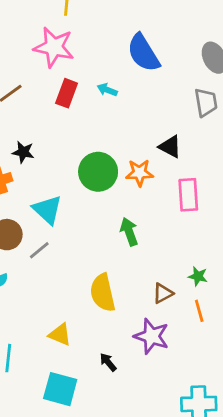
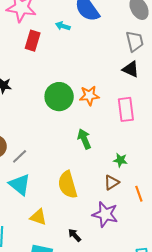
cyan arrow: (107, 90) -> (63, 26), moved
black triangle: (170, 147) -> (131, 69), moved
cyan triangle: (47, 210) -> (20, 185), moved
green star: (198, 276) -> (120, 160), moved

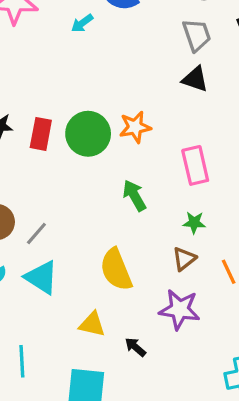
cyan arrow: (63, 26) -> (82, 23), turned -48
red rectangle: (33, 41) -> (41, 134), moved
pink rectangle: (126, 109) -> (195, 165), moved
yellow triangle: (38, 217) -> (92, 324), moved

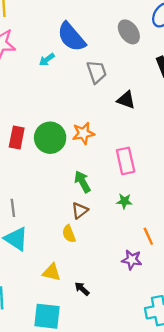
gray trapezoid: (197, 35) -> (97, 72), moved
gray line: (36, 234) -> (13, 208), turned -48
brown triangle: (184, 259) -> (80, 211), moved
yellow semicircle: (116, 270) -> (69, 234), size x0.6
purple star: (180, 310) -> (132, 260), moved, size x0.7

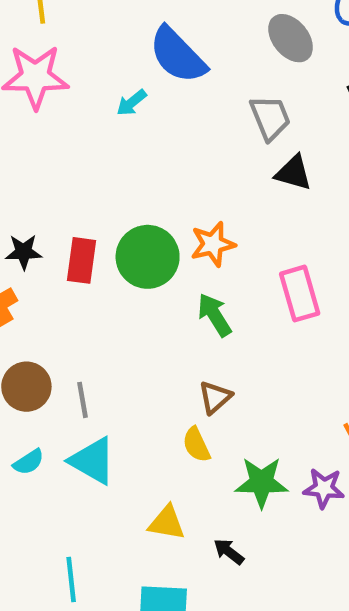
gray trapezoid: (97, 72) -> (270, 118), moved
green arrow: (82, 182) -> (215, 315), moved
green star: (124, 201) -> (262, 482), moved, size x1.6

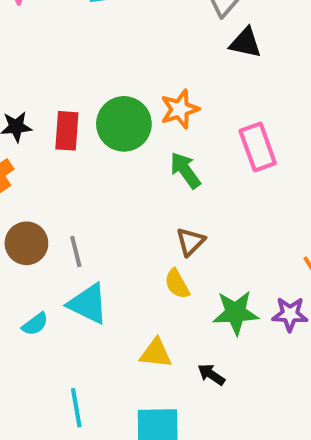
cyan semicircle: (29, 462) -> (35, 324), moved

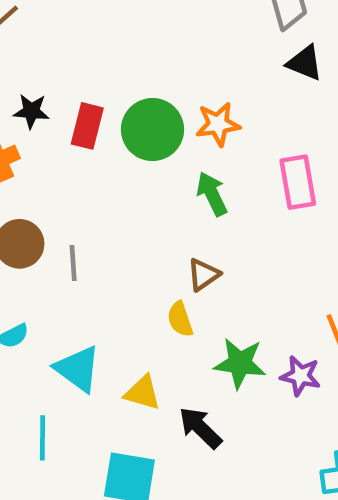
cyan triangle: (88, 304) -> (78, 369), moved
black arrow: (211, 375) -> (200, 428), size x1.5

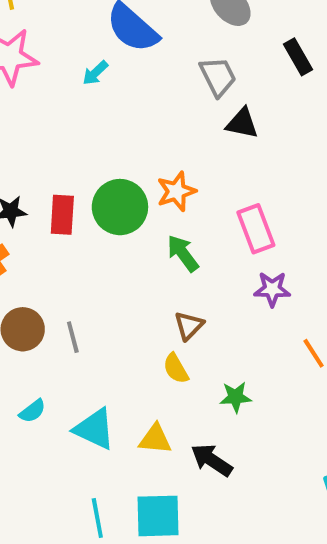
green star: (240, 363) -> (236, 397), size x0.7
purple star: (300, 376) -> (272, 289), moved
cyan line: (42, 438) -> (97, 518), moved

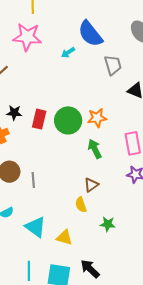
gray trapezoid: (218, 77) -> (113, 65), moved
black arrow: (212, 460) -> (90, 269), moved

